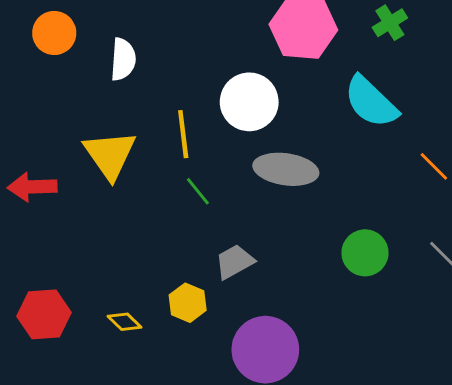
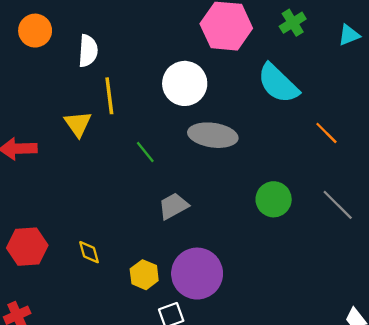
yellow line: (183, 134) -> (109, 96), moved
yellow triangle: (110, 155) -> (78, 124), size x0.7
yellow hexagon: (188, 303) -> (144, 275), moved
yellow diamond: (125, 322) -> (89, 252), turned 30

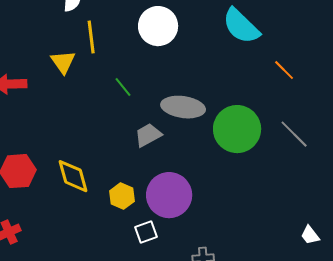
gray ellipse: (213, 135) -> (183, 107), moved
green circle: (274, 199) -> (237, 129), size x1.5
yellow diamond: (89, 252) -> (73, 176), size x1.6

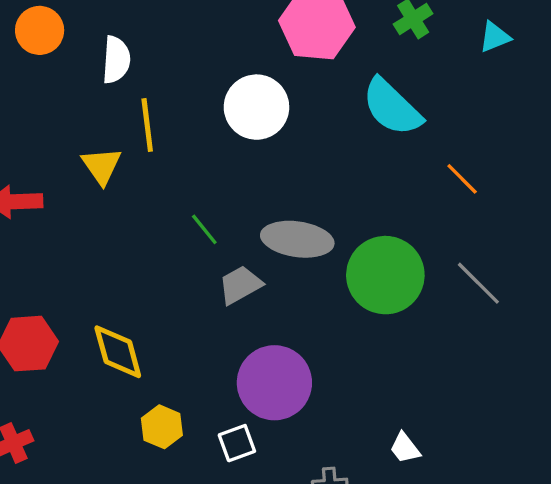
green line: (123, 87) -> (204, 229), moved
yellow hexagon: (122, 196) -> (162, 427), moved
white trapezoid: (310, 235) -> (405, 448), moved

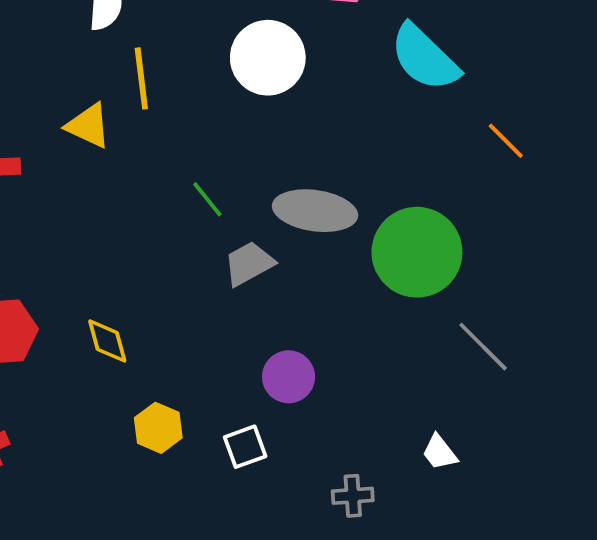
yellow triangle: (102, 166) -> (88, 126), turned -30
gray line: (478, 283) -> (483, 347), moved
yellow diamond: (118, 352) -> (107, 341), size x0.7
purple circle: (274, 383) -> (289, 377), size x0.6

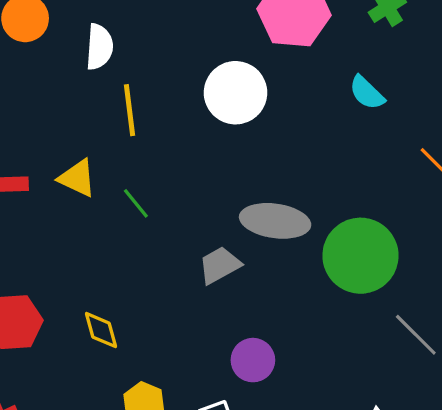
cyan semicircle: (424, 58) -> (367, 93), size x0.6
yellow triangle: (88, 126) -> (77, 178), moved
green line: (207, 199) -> (136, 203), moved

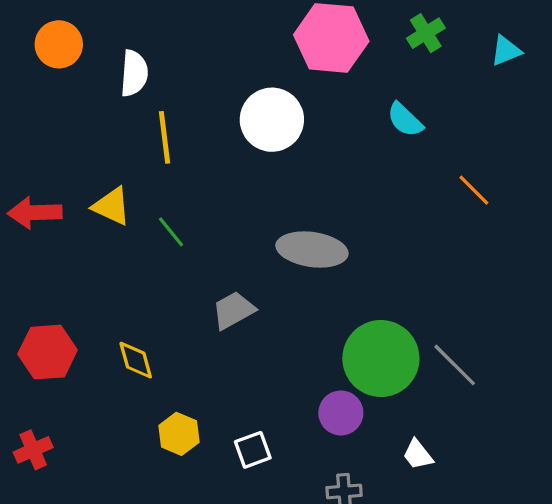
green circle: (360, 256) -> (381, 358), moved
gray trapezoid: (220, 265) -> (233, 310), moved
purple circle: (253, 360) -> (341, 413), moved

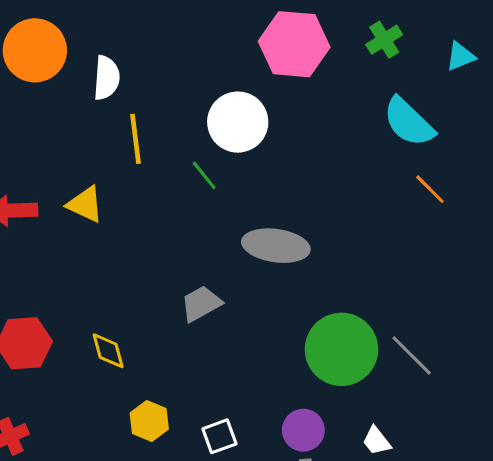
orange circle: (59, 44) -> (35, 50), size x1.4
cyan semicircle: (405, 120) -> (409, 122), moved, size x1.5
green line: (171, 232) -> (204, 175), moved
purple circle: (341, 413) -> (303, 430), moved

